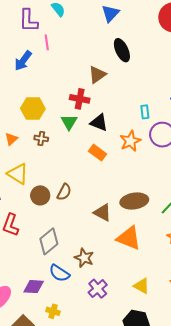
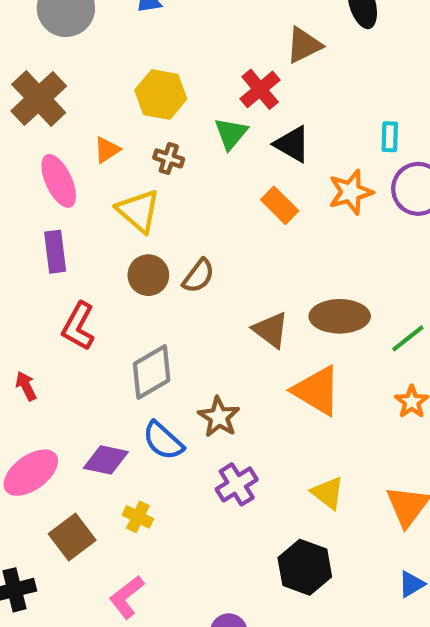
red cross: (80, 99) -> (260, 89), turned 30
yellow triangle: (18, 174) -> (138, 211), moved

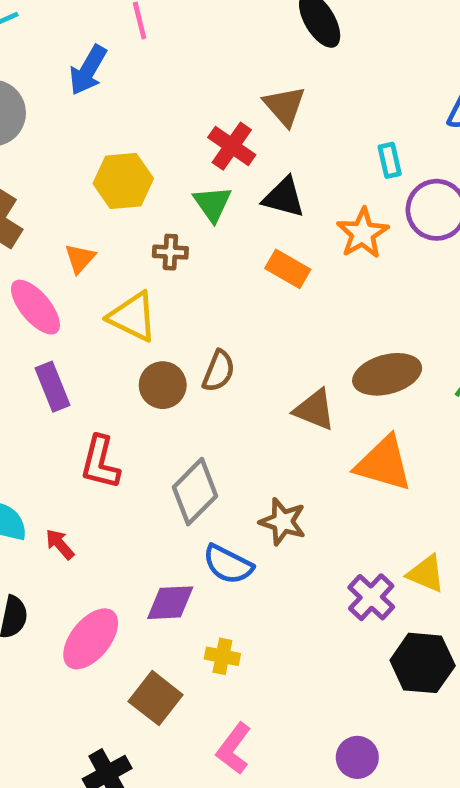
brown triangle: (304, 45) -> (285, 106), moved, turned -30
brown cross: (169, 158) -> (170, 252), moved
purple cross: (237, 484) -> (371, 597), moved

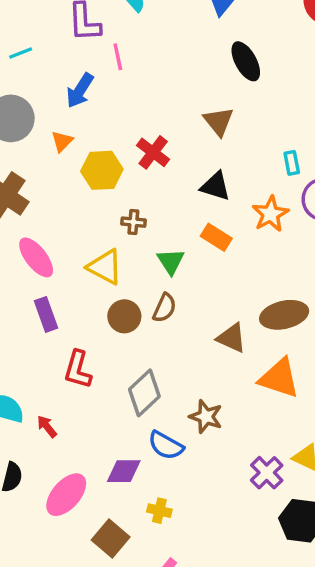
red cross: (232, 146) -> (153, 152), moved
green triangle: (212, 204) -> (171, 261), moved
orange triangle: (80, 258) -> (62, 141), moved

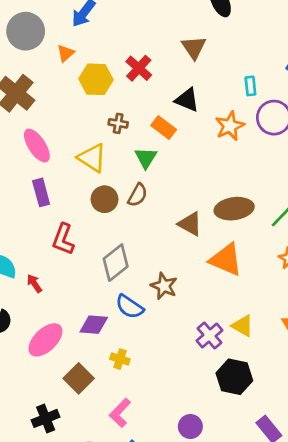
orange rectangle: (216, 237) -> (164, 127), moved

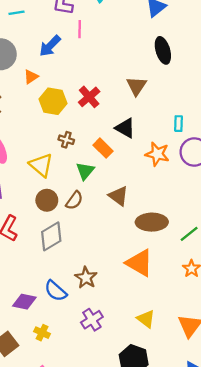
orange star: (230, 126) -> (157, 154), turned 30
brown triangle: (190, 224) -> (119, 196), moved
gray diamond: (116, 263) -> (51, 236), moved
purple cross: (209, 335) -> (92, 320), moved

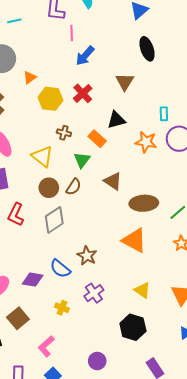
blue arrow: (50, 46) -> (85, 56), moved
black triangle: (125, 128) -> (116, 120), turned -42
yellow cross: (42, 333) -> (62, 308), moved

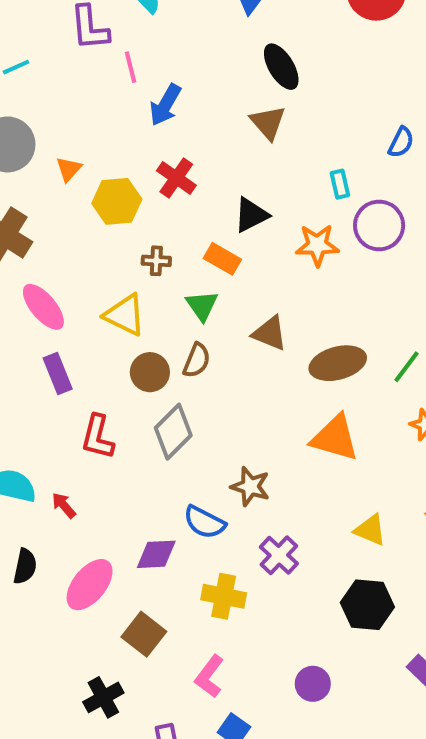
brown triangle: (125, 82) -> (268, 123), moved
yellow cross: (62, 308) -> (224, 596), size x1.5

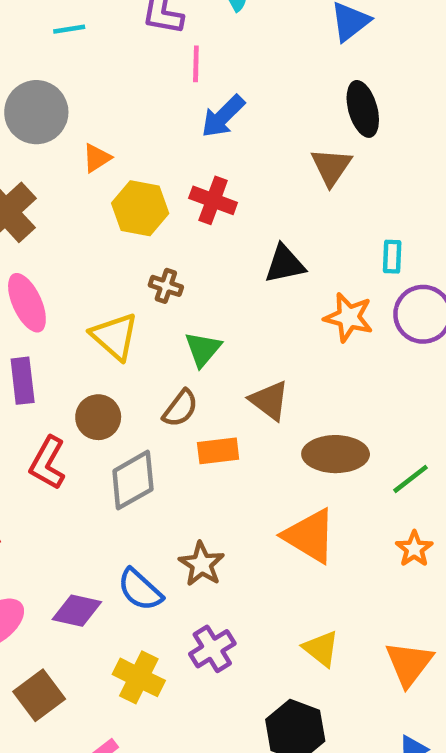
red cross: (176, 178) -> (213, 200), turned -30
orange rectangle: (222, 259) -> (218, 451), moved, turned -52
brown circle: (150, 372) -> (98, 417), moved

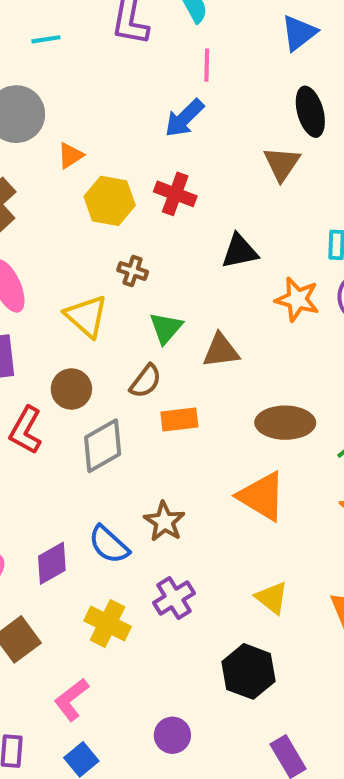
pink line: (196, 64) -> (207, 65), moved
brown triangle: (269, 401) -> (221, 351), moved, turned -45
purple diamond: (77, 611) -> (52, 563), turned -42

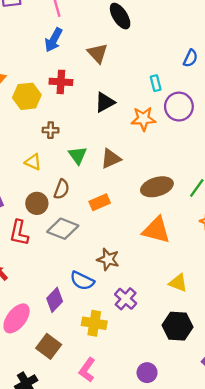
brown triangle: (282, 164) -> (98, 53), moved
yellow triangle: (86, 316) -> (33, 162), size x0.7
brown semicircle: (145, 381) -> (62, 189), moved
gray diamond: (103, 446) -> (63, 229), turned 68

